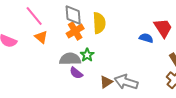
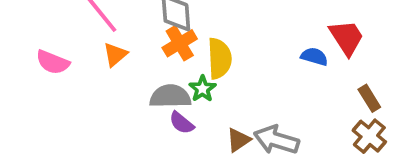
yellow semicircle: (99, 23) -> (220, 58), moved
orange triangle: (41, 37) -> (115, 55), turned 40

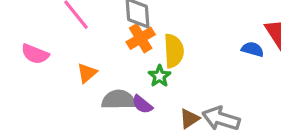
orange triangle: (115, 55) -> (87, 73), moved
gray semicircle: (170, 96) -> (119, 100), moved

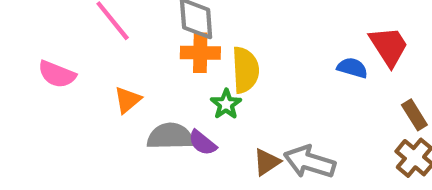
orange cross: (141, 38) -> (200, 53), turned 32

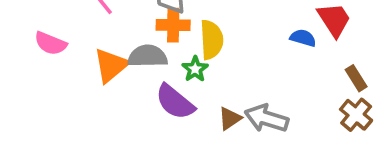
orange triangle: (128, 100) -> (111, 65), size x1.5
gray semicircle: (170, 136) -> (148, 56), moved
purple semicircle: (202, 143) -> (175, 102), size x1.6

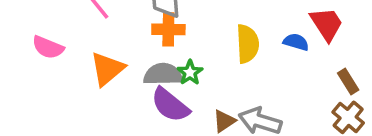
yellow semicircle: (212, 40) -> (247, 44), moved
gray semicircle: (148, 56) -> (163, 74), moved

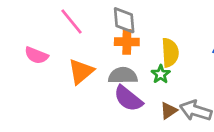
yellow semicircle: (247, 44) -> (170, 53), moved
green star: (190, 73) -> (161, 74), moved

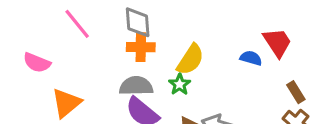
yellow semicircle: (170, 53) -> (190, 60), turned 36
orange triangle: (81, 72) -> (66, 103), moved

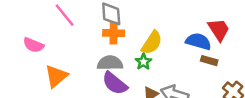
blue semicircle: (251, 58) -> (198, 41), size x1.5
brown rectangle: (296, 92) -> (209, 61), moved, turned -42

